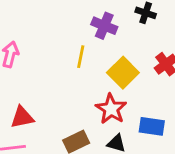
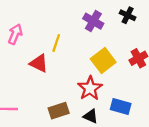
yellow line: (81, 57) -> (56, 43), moved
red triangle: (22, 117) -> (39, 63), moved, turned 30

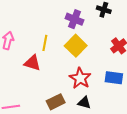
yellow square: (103, 61) -> (76, 46), moved
blue rectangle: (121, 106) -> (114, 78), moved

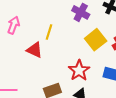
yellow square: (76, 46) -> (96, 40), moved

